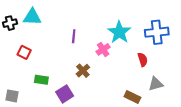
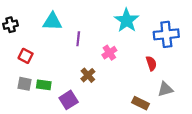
cyan triangle: (32, 17) -> (52, 21), moved
cyan star: (119, 32) -> (127, 20), moved
gray square: (12, 96) -> (24, 84), moved

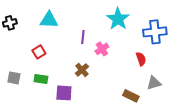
purple line: (78, 39) -> (83, 37), moved
red square: (26, 56) -> (39, 52), moved, turned 32
gray square: (24, 84) -> (14, 78), moved
purple square: (69, 100) -> (64, 93), turned 36

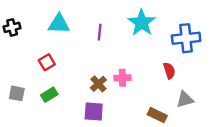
purple line: (83, 37) -> (100, 32), moved
pink cross: (102, 49) -> (122, 78), moved, turned 32
green rectangle: (41, 79) -> (49, 95), turned -40
purple square: (64, 93) -> (94, 111), moved

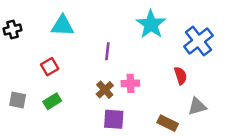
purple line: (100, 32) -> (107, 51), moved
blue cross: (186, 38) -> (198, 41), turned -32
purple square: (94, 111) -> (114, 119), moved

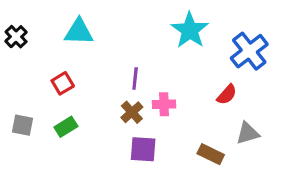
black cross: (12, 29) -> (16, 37), turned -30
purple line: (107, 51) -> (135, 78), moved
red semicircle: (180, 76) -> (227, 95), turned 60

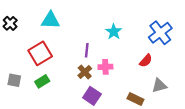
cyan star: (190, 30) -> (114, 32), moved, size x0.7
red square: (63, 83) -> (40, 53), size x1.6
purple square: (143, 149) -> (92, 96), turned 30

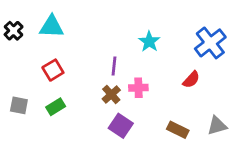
cyan triangle: (51, 20) -> (52, 27), moved
red square: (40, 53) -> (53, 70), size x0.7
gray triangle: (159, 86) -> (217, 126), moved

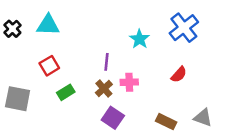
blue cross: (210, 43) -> (184, 28), moved
gray square: (19, 105) -> (18, 99), size x1.5
green rectangle: (56, 107) -> (66, 92), moved
gray triangle: (217, 126) -> (203, 118), turned 36

